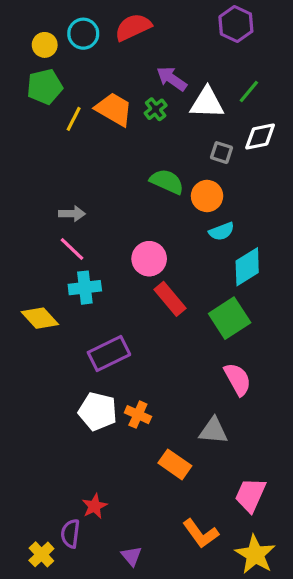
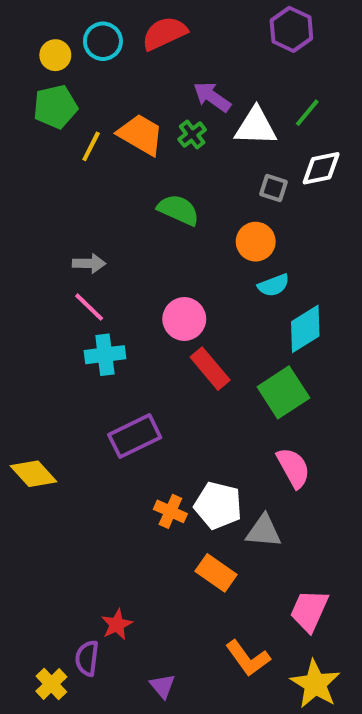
green semicircle: (167, 182) -> (178, 210), moved
yellow diamond: (40, 318) -> (34, 474), moved
white pentagon: (98, 411) -> (218, 505), moved

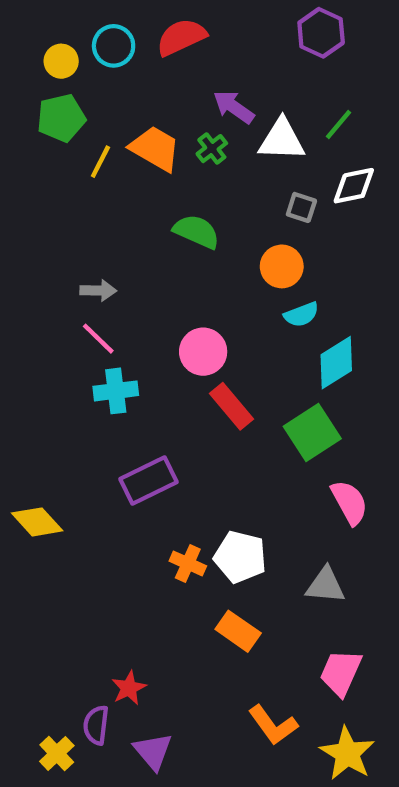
pink semicircle: (293, 468) -> (349, 502), moved
gray triangle: (264, 531) -> (325, 585), moved
purple triangle: (162, 686) -> (153, 751), moved, size x1.4

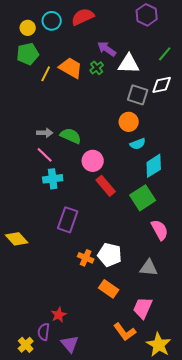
green line: (339, 124) -> (165, 54), moved
gray square: (301, 207) -> (138, 95), size x1.5
green semicircle: (197, 232) -> (71, 136), moved
purple rectangle: (149, 480) -> (68, 220), turned -45
pink trapezoid: (341, 673) -> (143, 308), moved

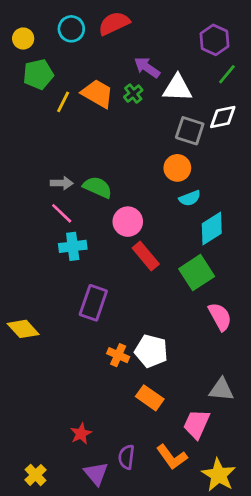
purple hexagon: (147, 15) -> (215, 40), moved
yellow circle: (28, 28) -> (23, 39), moved
gray triangle: (149, 268) -> (221, 390), moved
purple semicircle: (44, 332) -> (126, 457), moved

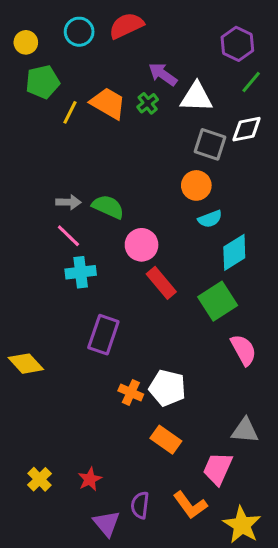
yellow cross: (36, 475) -> (40, 479), moved

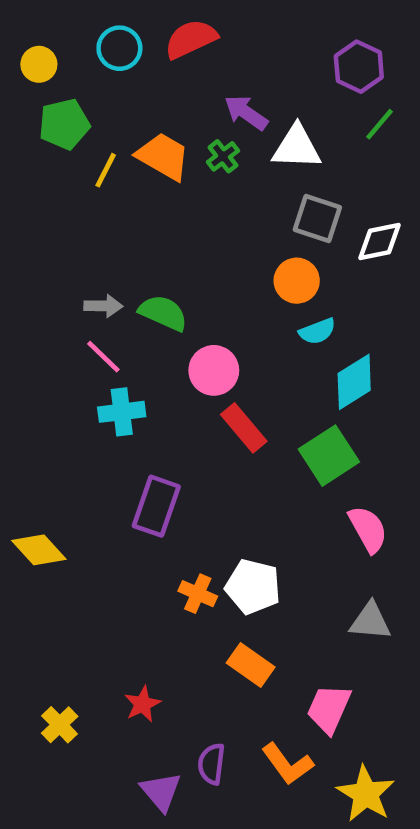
white diamond: (247, 129) -> (379, 242), moved
gray triangle: (245, 431) -> (370, 621), moved
red star: (90, 479) -> (142, 704), moved

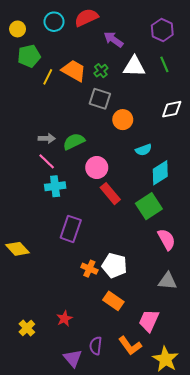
purple arrow: (246, 113) -> (113, 39), moved
green line: (379, 124) -> (164, 64), moved, turned -63
gray square: (317, 218) -> (100, 99), moved
orange circle: (297, 281) -> (123, 120), moved
green semicircle: (163, 313) -> (74, 141), turned -50

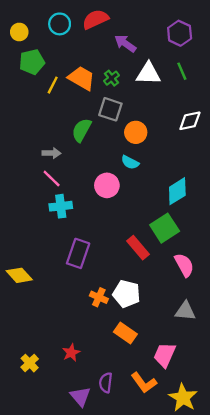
green semicircle: (74, 141) -> (82, 130), moved, turned -35
cyan semicircle: (144, 150) -> (130, 162), moved, turned 49
red rectangle: (110, 194) -> (138, 248), moved

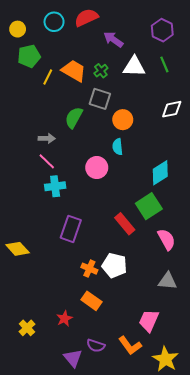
cyan semicircle: (130, 162) -> (118, 147), turned 56
orange rectangle: (125, 333) -> (92, 301), moved
purple semicircle: (106, 383) -> (96, 346), turned -78

